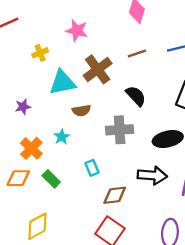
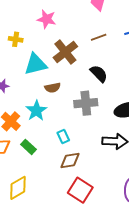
yellow cross: (40, 53) -> (16, 39), turned 32
cyan star: (62, 137) -> (36, 111), size x1.5
brown diamond: (115, 195) -> (70, 161), moved

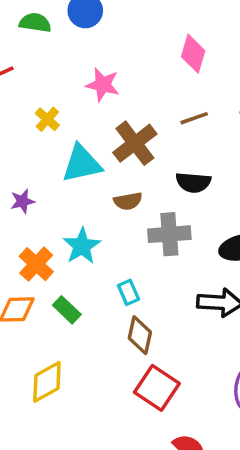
yellow cross: (16, 39) -> (47, 119), turned 32
black semicircle: (99, 74) -> (193, 182), turned 138
brown semicircle: (53, 88) -> (128, 201), moved
brown diamond: (70, 161) -> (140, 335), turned -70

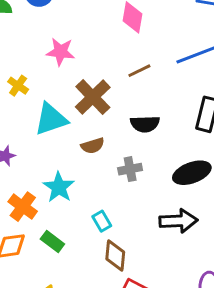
gray cross: (169, 234) -> (130, 169), size x0.7

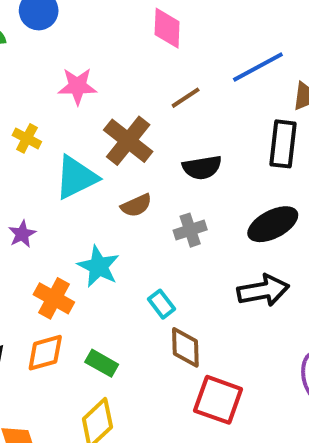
green rectangle: (52, 242) -> (102, 363), moved

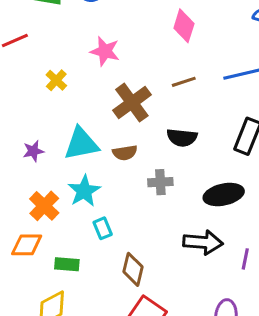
cyan triangle: (76, 177) -> (81, 144), moved
cyan rectangle: (161, 304) -> (103, 228), moved
green rectangle: (102, 363) -> (67, 264), turned -40

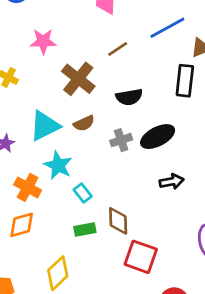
black ellipse: (224, 195) -> (158, 137), moved
black arrow: (203, 242) -> (172, 182), size x0.7
green rectangle: (67, 264) -> (85, 230), moved

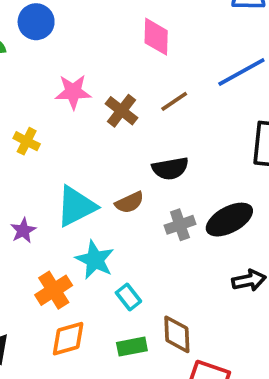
brown cross: (78, 79) -> (122, 111), moved, size x0.7
black semicircle: (129, 97) -> (170, 168), moved
orange cross: (28, 187) -> (54, 290), turned 30
orange diamond: (22, 225) -> (68, 339), moved

